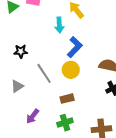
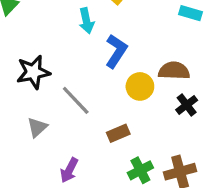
black star: (21, 51) -> (33, 72), size x1.5
yellow circle: (71, 70) -> (140, 86), moved
green cross: (65, 123) -> (140, 170), moved

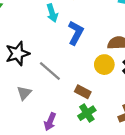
yellow circle: (140, 86) -> (104, 65), moved
brown rectangle: (118, 133) -> (83, 92), turned 56
green cross: (140, 170) -> (87, 113), moved

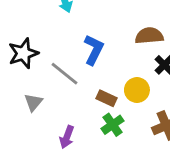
blue L-shape: (76, 33) -> (94, 50), moved
yellow circle: (104, 65) -> (137, 90), moved

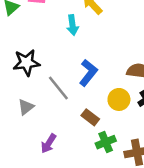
yellow circle: (137, 90) -> (119, 99), moved
green cross: (113, 125) -> (106, 142), moved

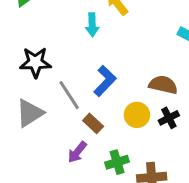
gray triangle: (26, 107) -> (30, 113), size x1.5
brown rectangle: (90, 117) -> (93, 123), moved
purple arrow: (49, 143) -> (77, 152), moved

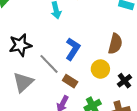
brown semicircle: (163, 85) -> (115, 44), turned 102
black cross: (169, 118) -> (124, 81), moved

